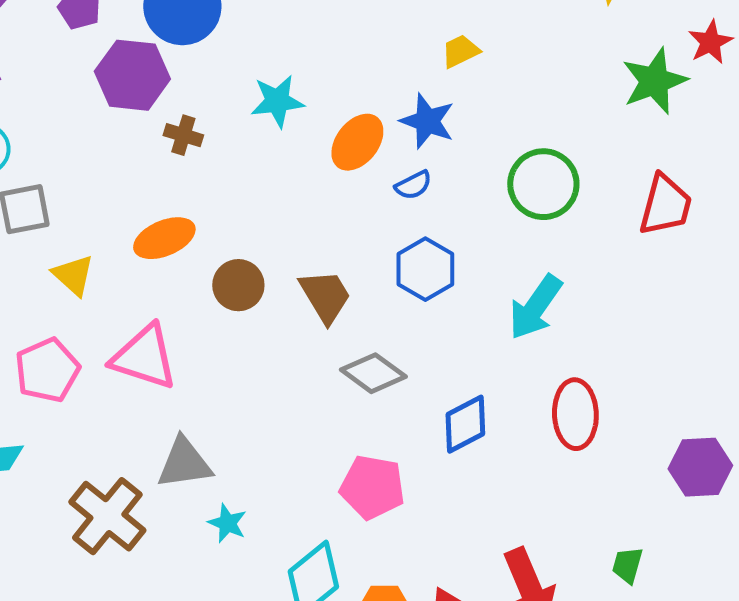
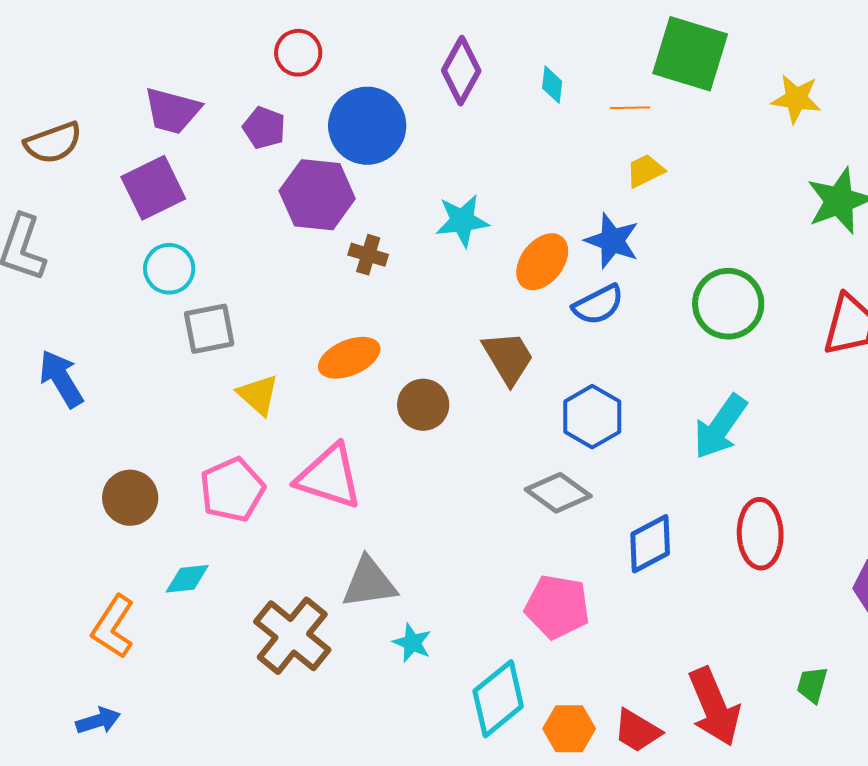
blue semicircle: (413, 185) -> (598, 305), size x1.4
blue hexagon: (425, 269) -> (592, 417), moved
brown trapezoid: (325, 296) -> (508, 358), moved

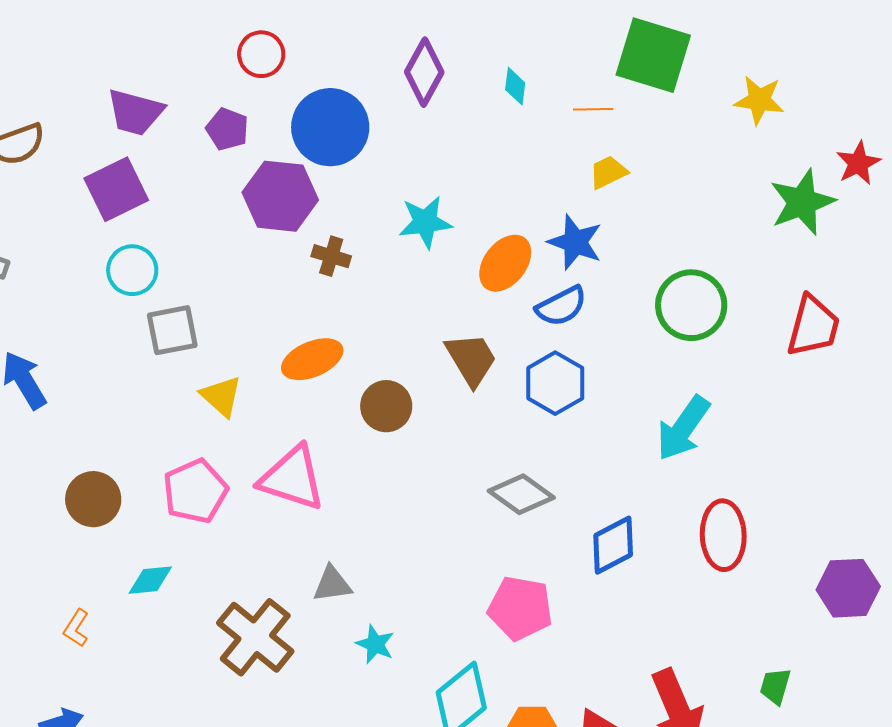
blue hexagon: (592, 417) -> (555, 383), moved
gray triangle: (369, 583) -> (332, 584), size x0.7
orange L-shape: (113, 627) -> (76, 628), size x0.6

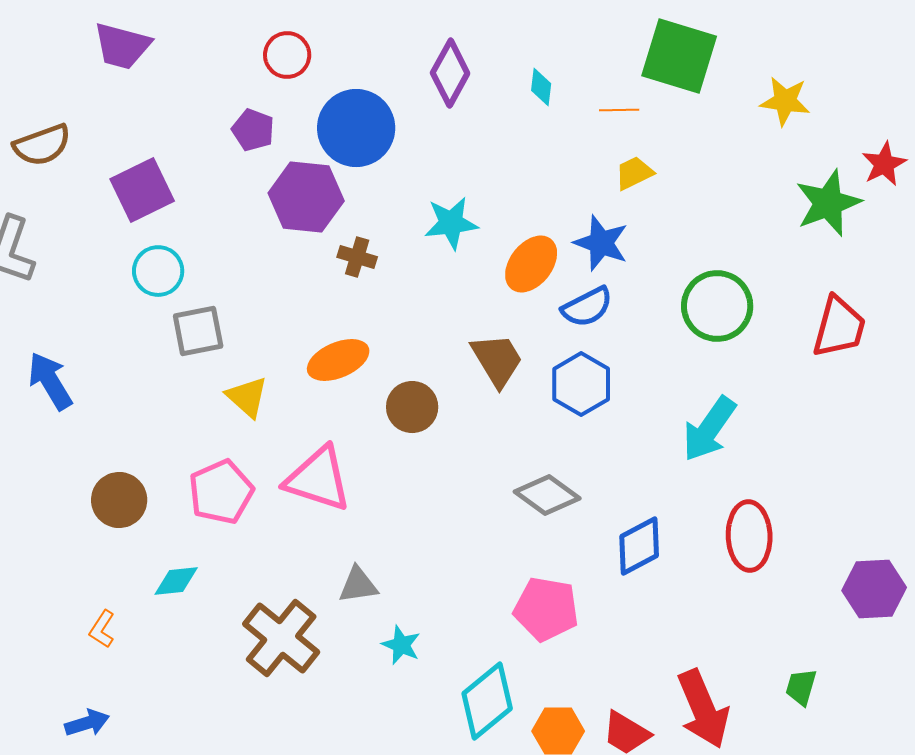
purple trapezoid: (135, 112) -> (122, 46), moved

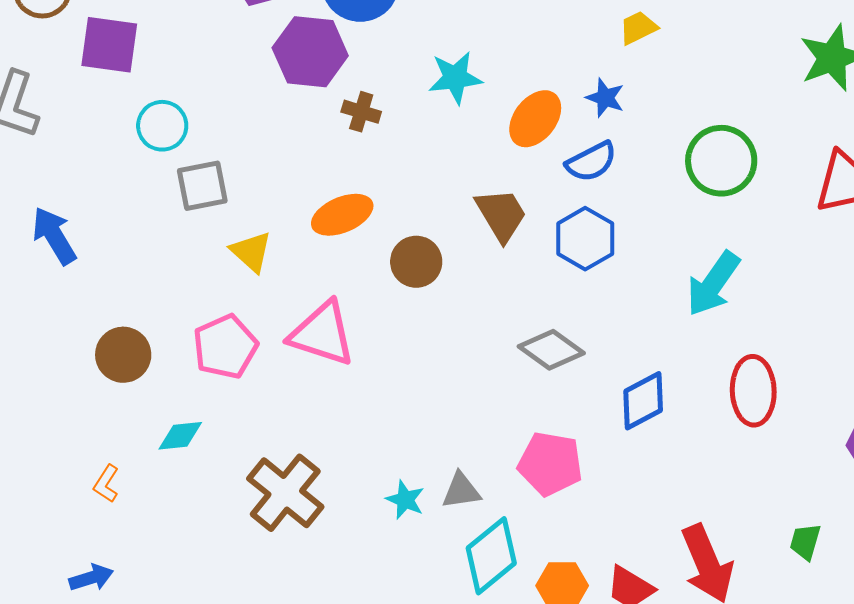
purple square: (142, 190) -> (109, 45), moved, turned 34
blue star: (601, 243) -> (605, 98), size x0.7
gray triangle: (358, 585) -> (461, 491), moved

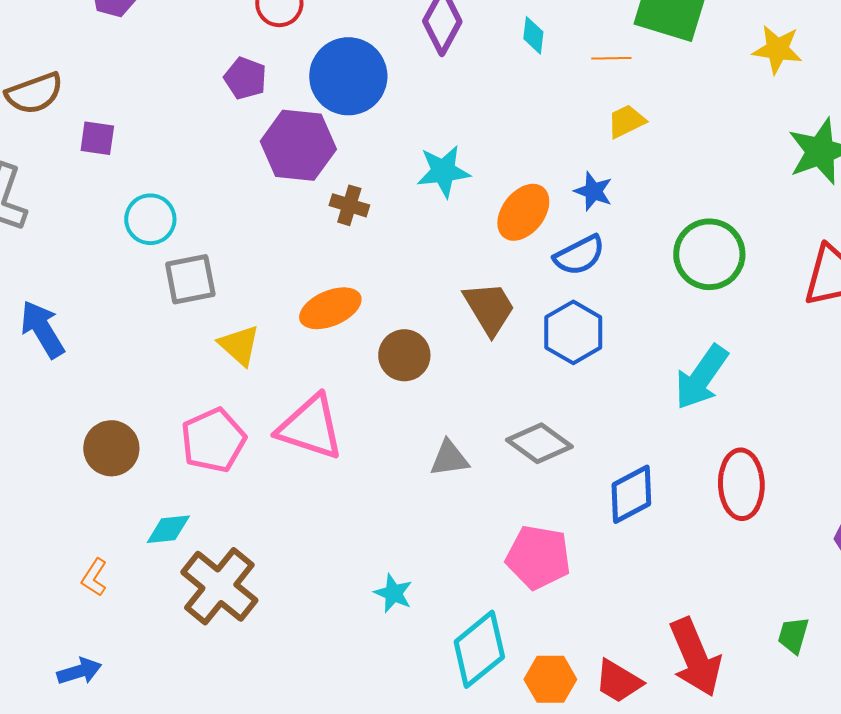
purple square: (109, 45) -> (97, 138), size x0.6
gray triangle: (461, 491) -> (449, 458), moved
brown cross: (285, 493) -> (219, 586), moved

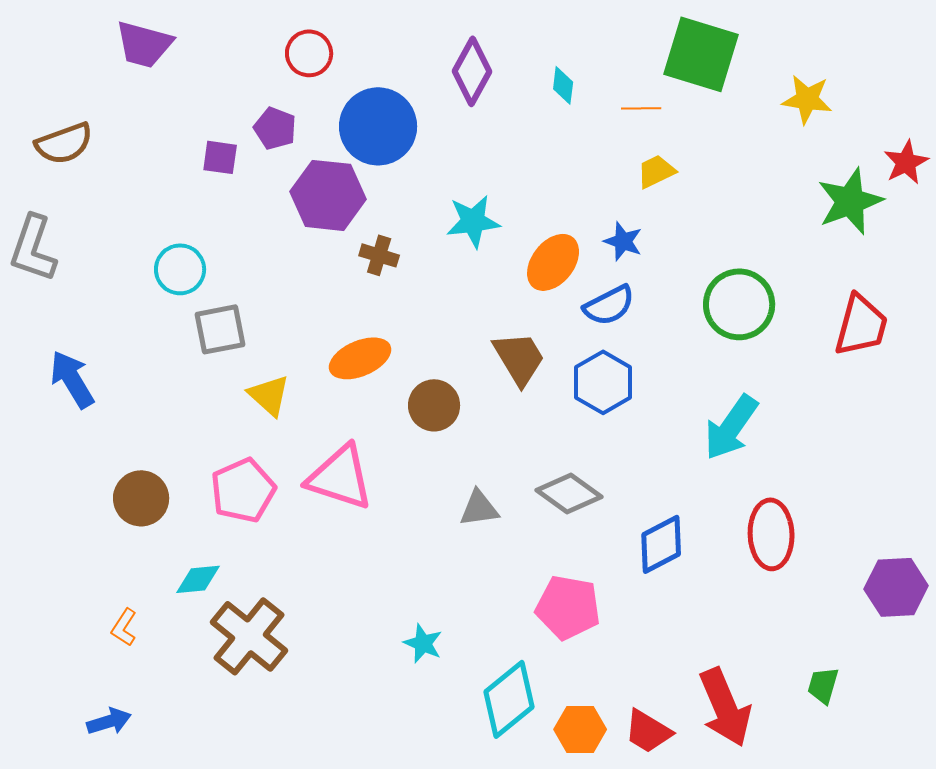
purple square: (97, 138) -> (220, 157), moved

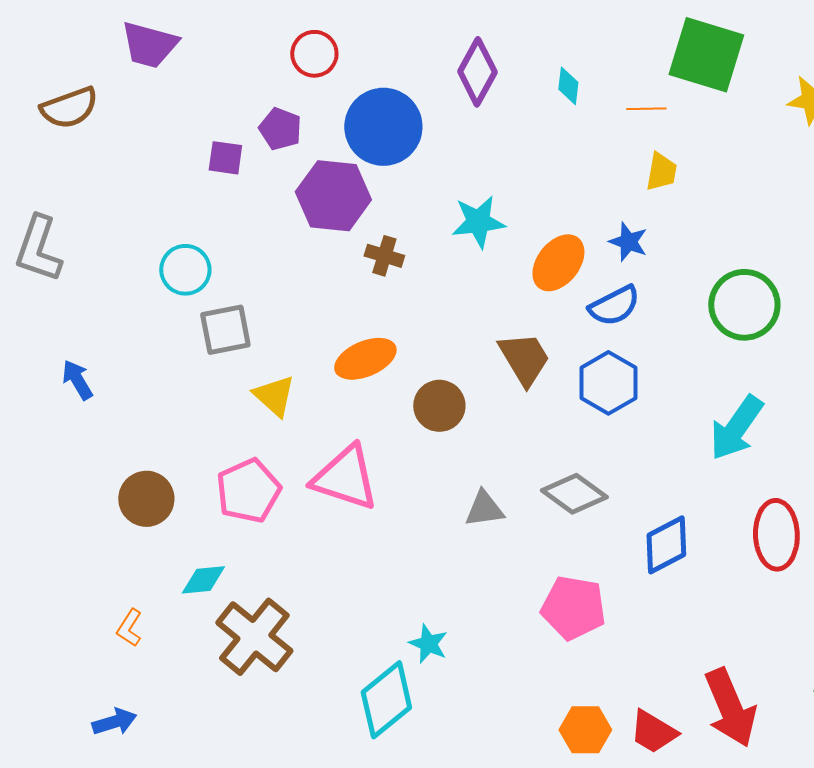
brown semicircle: (64, 143) -> (69, 108), moved
yellow trapezoid: (656, 171) -> (661, 172), turned 126
blue arrow: (72, 379) -> (77, 380), size x0.7
cyan diamond: (509, 699) -> (386, 700), moved

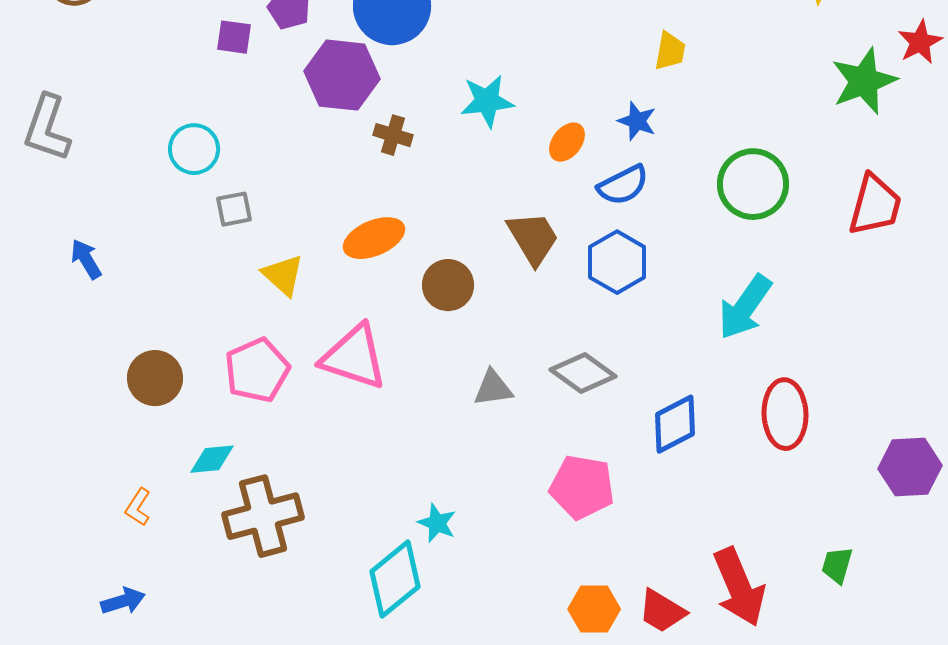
orange ellipse: (558, 263) -> (567, 142), size x0.7
gray square: (225, 330) -> (234, 209), size x0.7
brown cross: (254, 637) -> (263, 516), turned 36

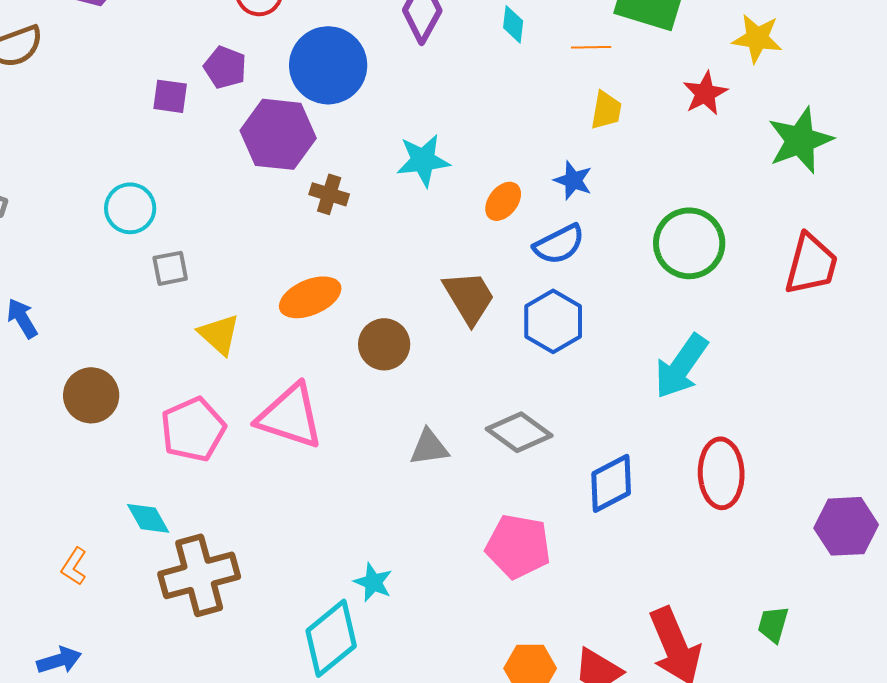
red star: (920, 42) -> (705, 93), moved
brown circle: (155, 378) -> (91, 395), moved
cyan diamond: (212, 459) -> (148, 518), turned 66

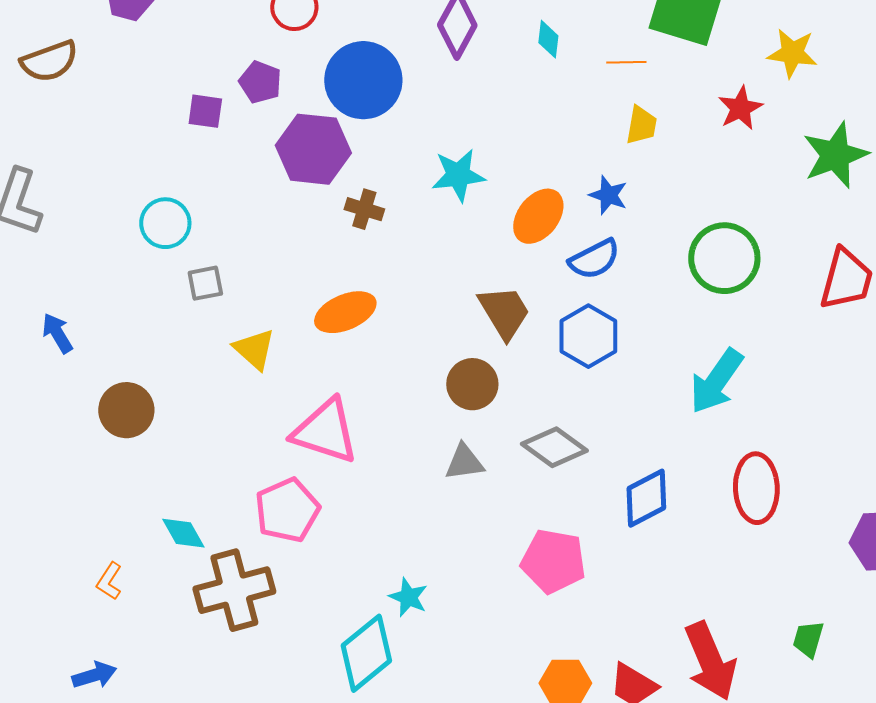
orange ellipse: (503, 201) -> (538, 216), size x1.4
brown circle: (384, 344) -> (472, 384), moved
pink pentagon: (193, 429) -> (287, 510), moved

